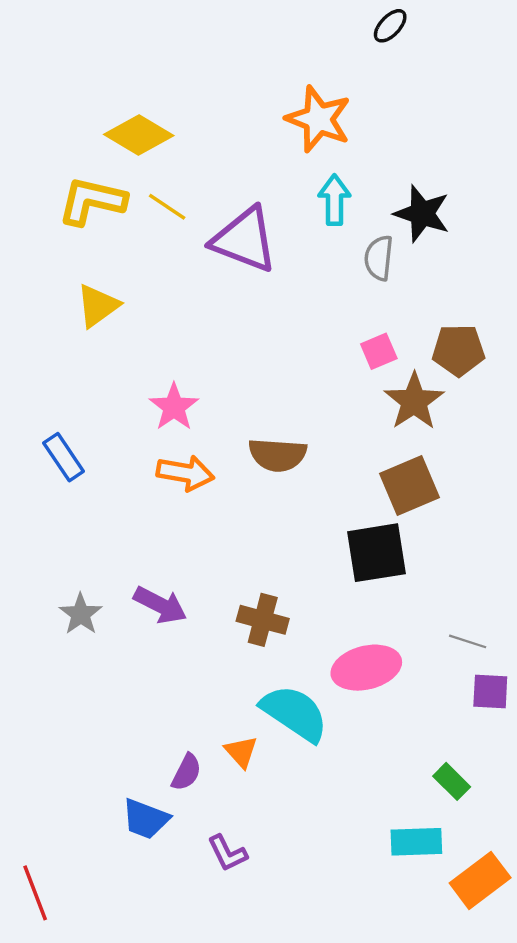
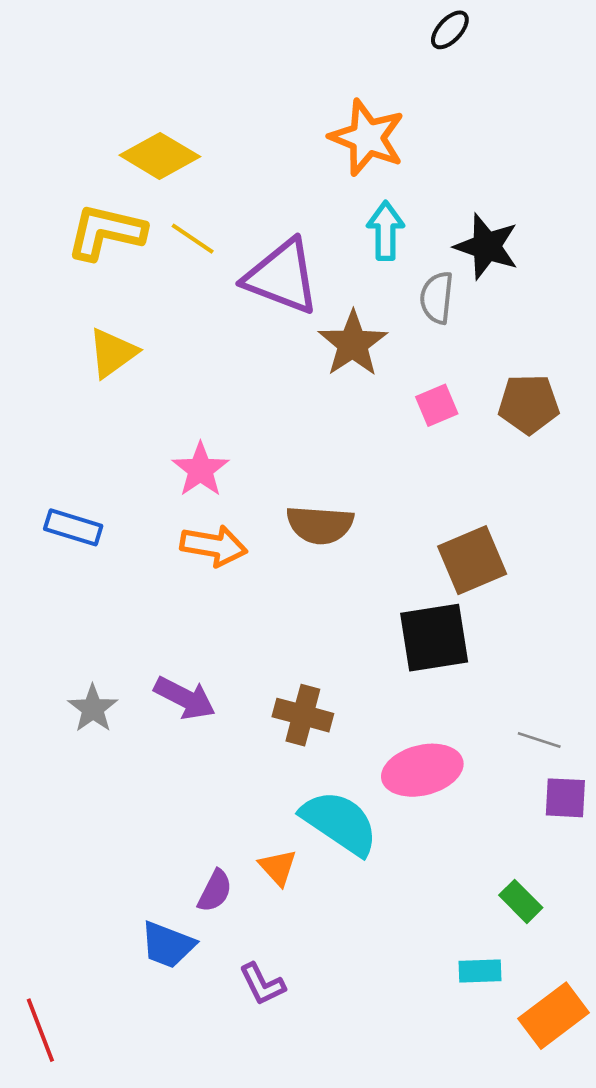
brown star: (414, 401) -> (353, 344), moved
blue rectangle: (64, 457) -> (73, 527), turned -39
cyan rectangle: (416, 842) -> (480, 971), size x0.7

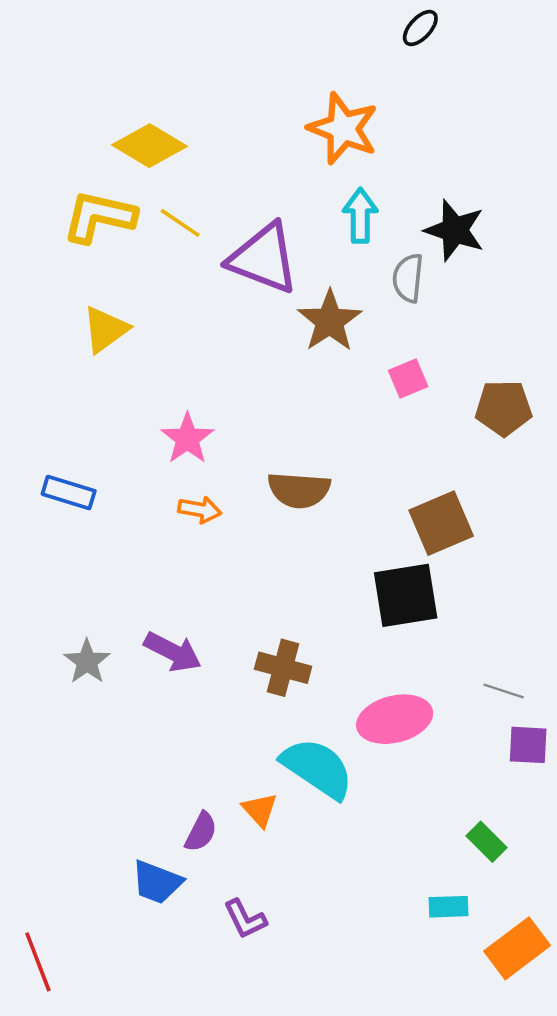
brown pentagon: (529, 404) -> (504, 408), moved
orange arrow: (214, 546) -> (200, 510), size x0.7

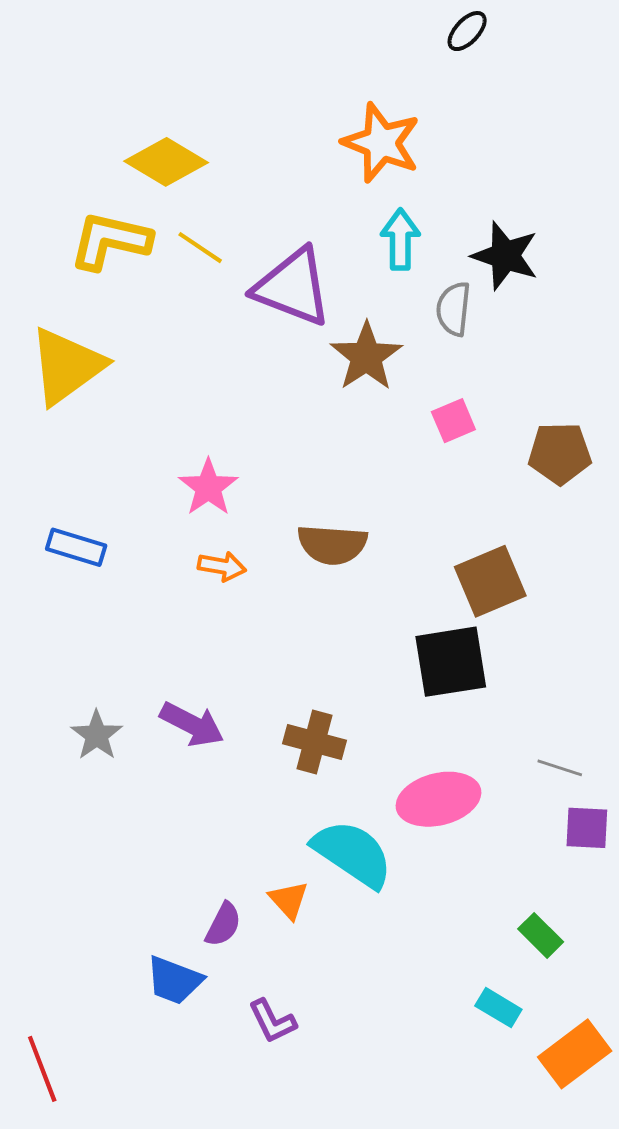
yellow triangle: (105, 329) -> (67, 366), moved, size x1.5
cyan rectangle: (448, 907) -> (498, 1008), turned 33

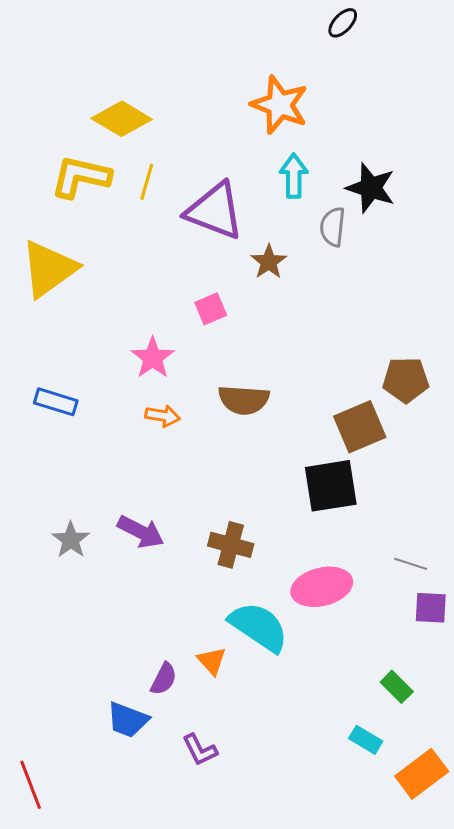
yellow line: (200, 248) -> (147, 182), turned 72
brown star: (366, 357) -> (269, 262), size x0.7
pink square: (453, 421) -> (211, 309), moved
brown pentagon: (560, 453) -> (406, 380), moved

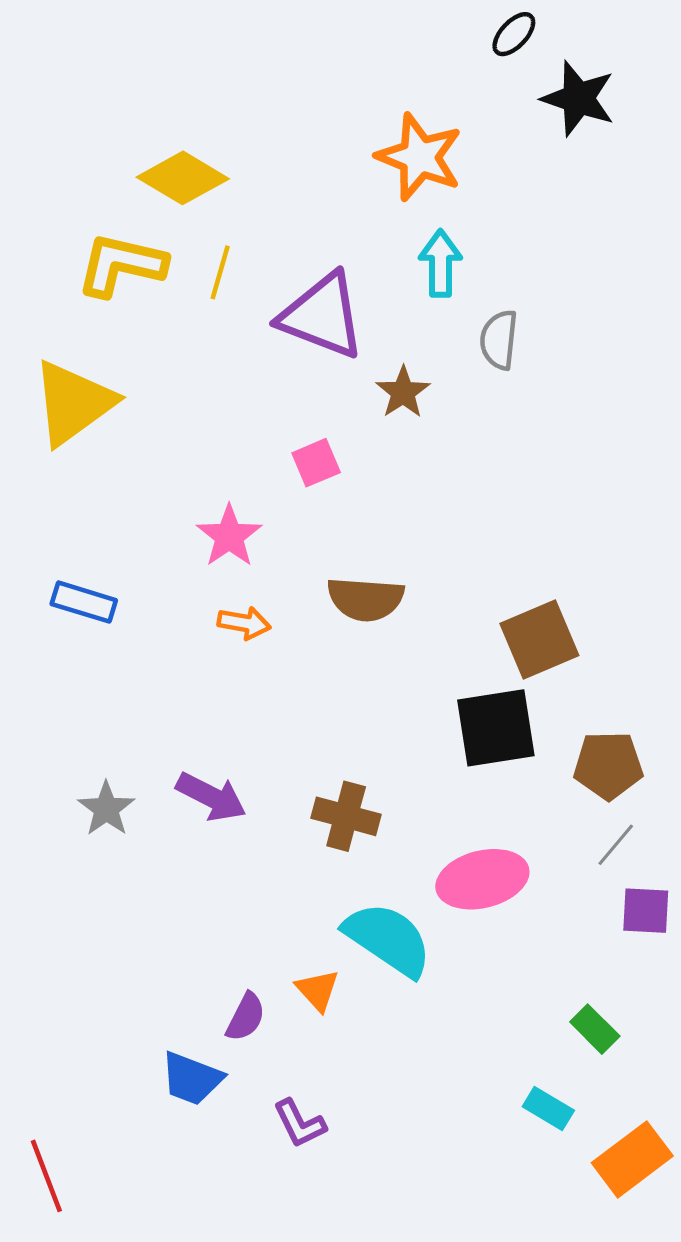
black star: (371, 188) -> (578, 99), moved
brown pentagon: (406, 380) -> (608, 765), moved
gray line: (411, 564) -> (616, 845), turned -68

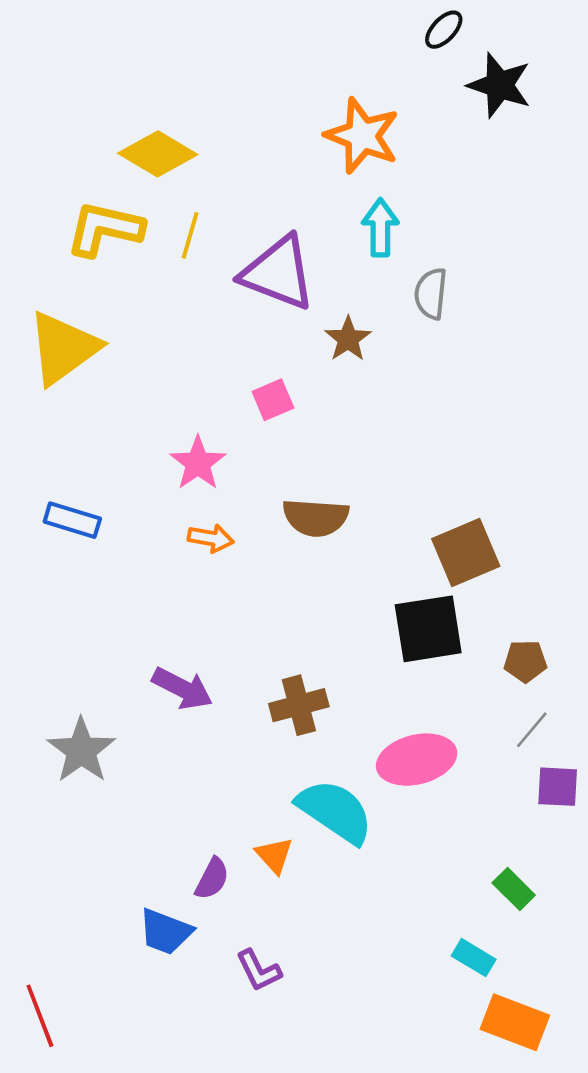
brown pentagon: (608, 765) -> (525, 661), size x0.7
gray star: (106, 809) -> (81, 750), moved, size x1.4
brown cross: (346, 816) -> (299, 705), turned -30
orange rectangle: (632, 1159) -> (515, 1022), moved, turned 58

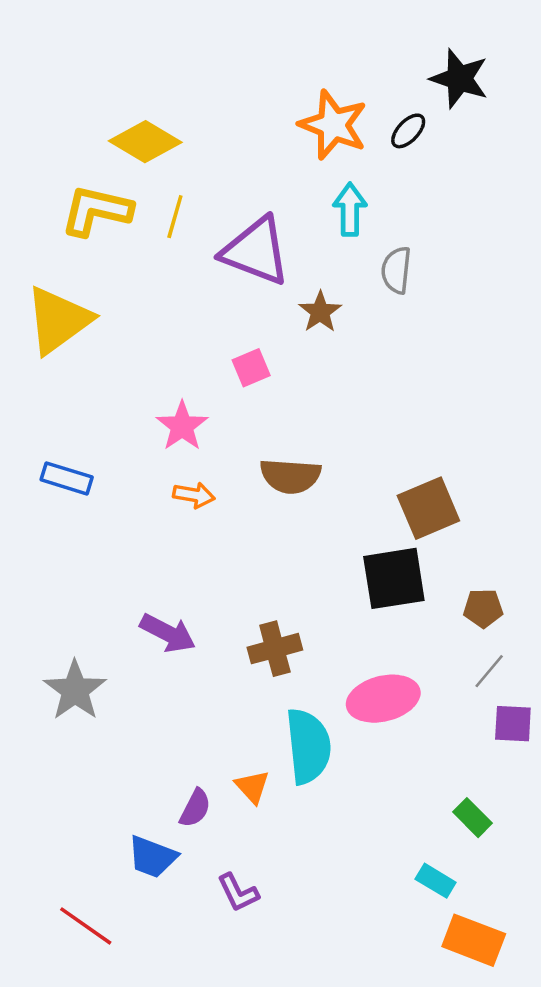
black ellipse: (444, 30) -> (408, 131), moved
cyan semicircle: (335, 811) -> (308, 746), turned 50
red line: (40, 1016) -> (86, 926), moved, turned -34

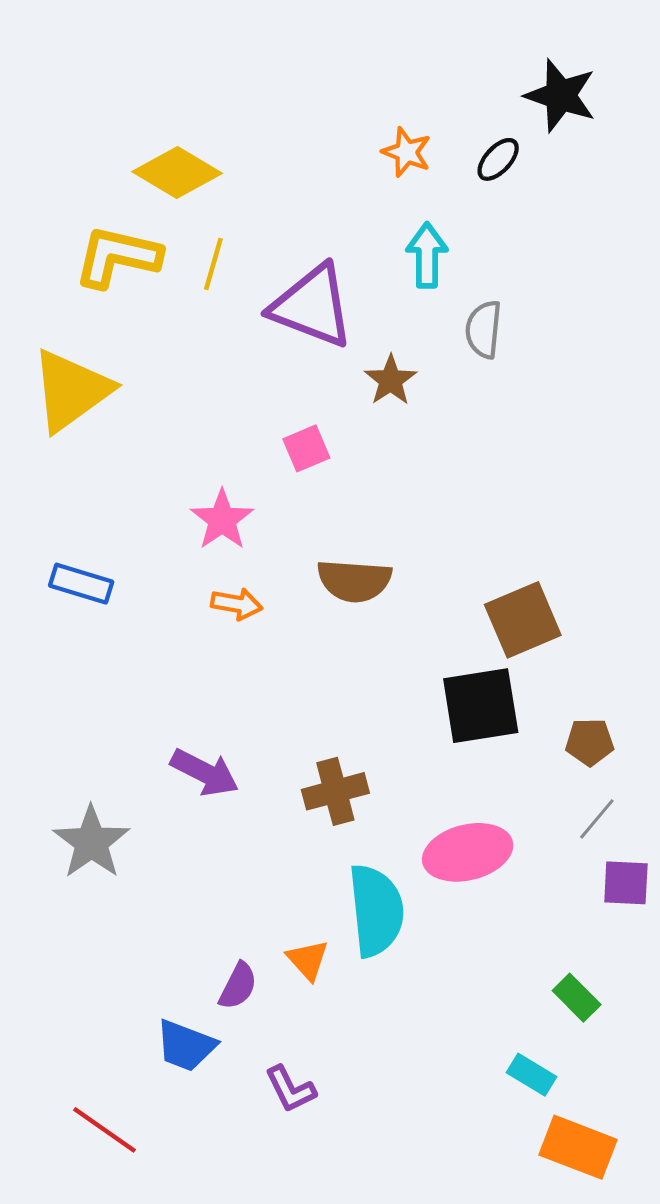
orange star: (333, 125) -> (407, 152), size x0.6

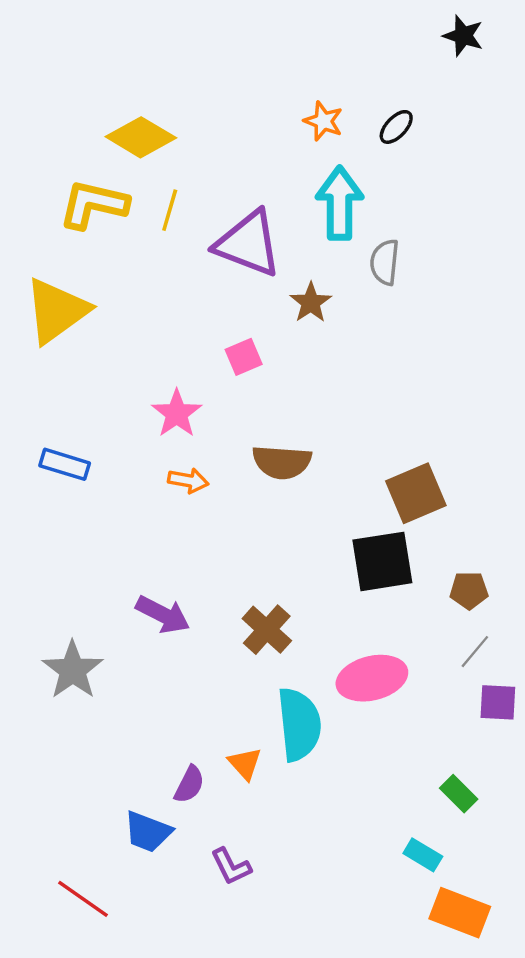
black star: (561, 95) -> (463, 36), moved, size x0.7
cyan arrow: (427, 255) -> (340, 203), size x1.4
brown cross: (335, 791) -> (267, 630), turned -33

